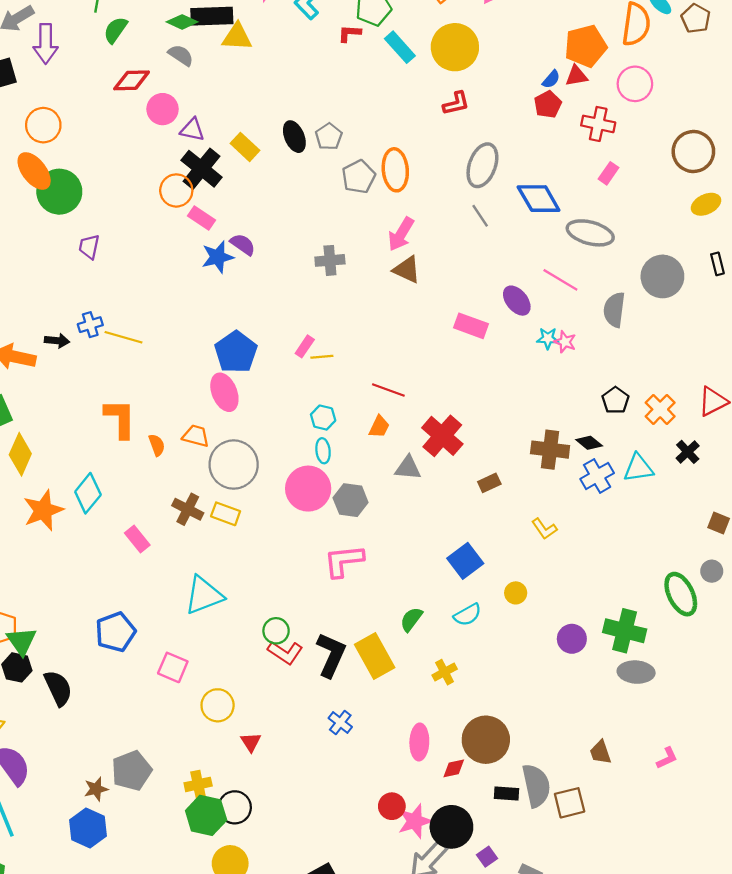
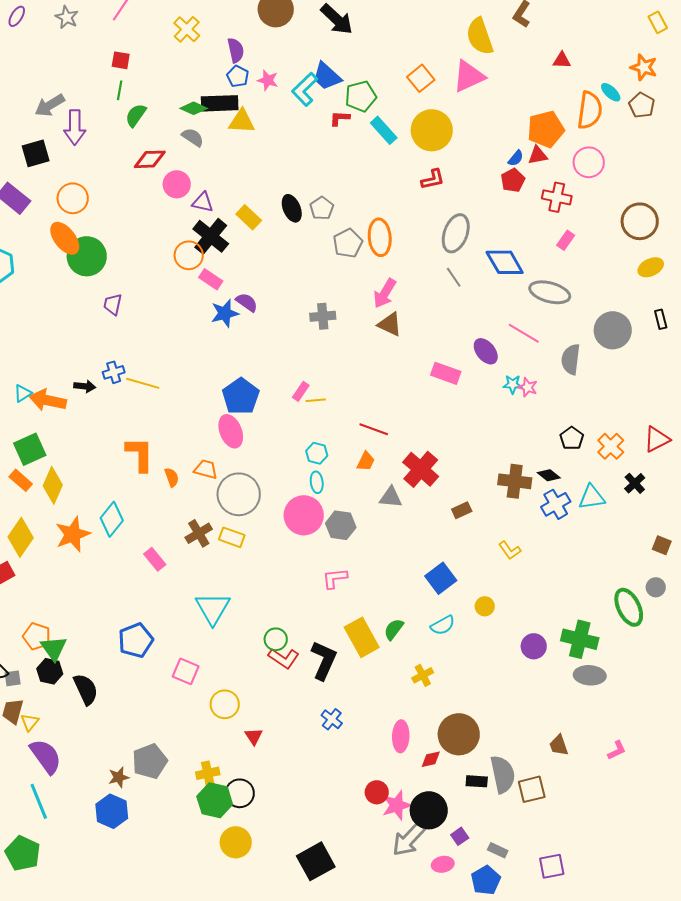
brown cross: (188, 509) -> (199, 533), turned 32
pink L-shape: (344, 561) -> (335, 578), size x0.7
cyan triangle: (204, 595) -> (213, 608), turned -39
yellow rectangle: (375, 656) -> (362, 637), moved

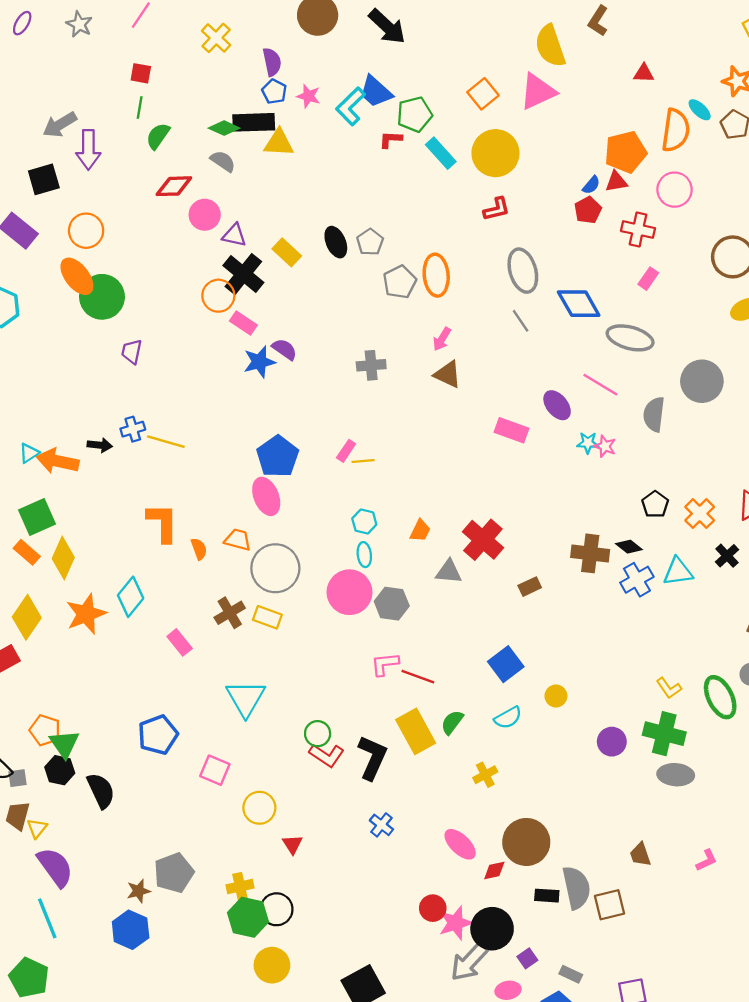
gray ellipse: (456, 233) -> (523, 271), turned -36
pink arrow: (385, 293) -> (442, 339), size x0.7
red line: (374, 429) -> (418, 677), moved
yellow L-shape: (510, 550) -> (669, 688), moved
pink ellipse: (401, 736) -> (460, 844), turned -48

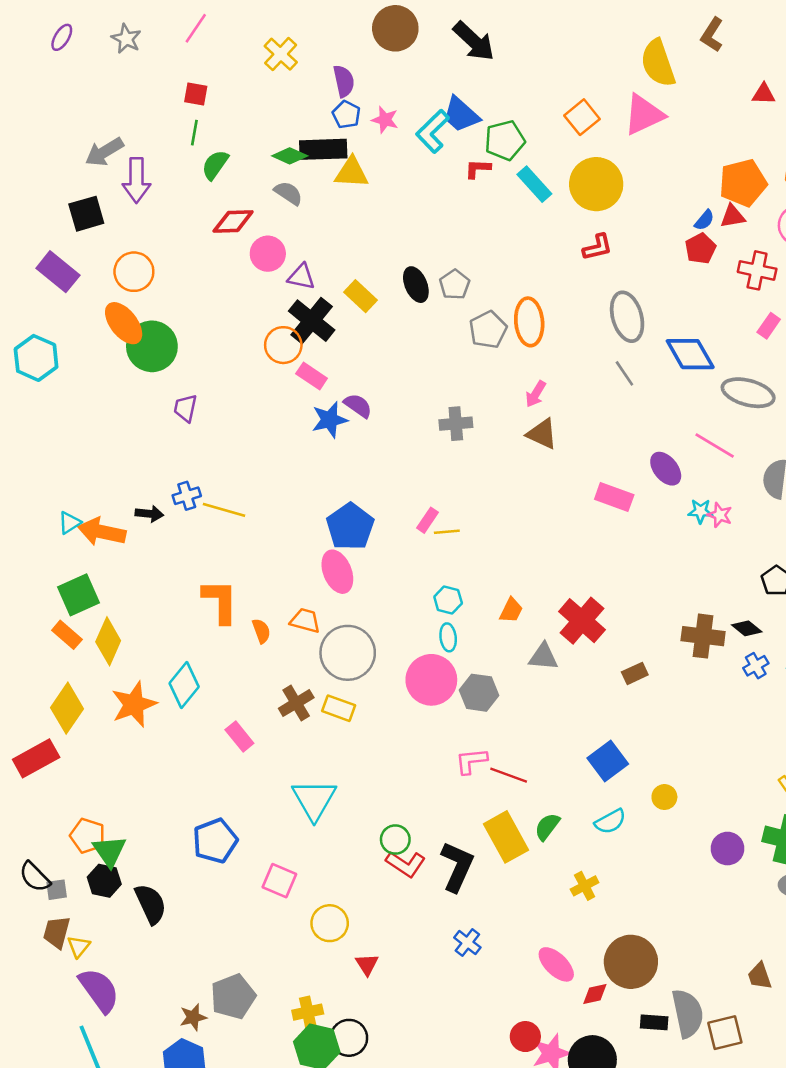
blue cross: (637, 580) -> (756, 666), size x0.7

